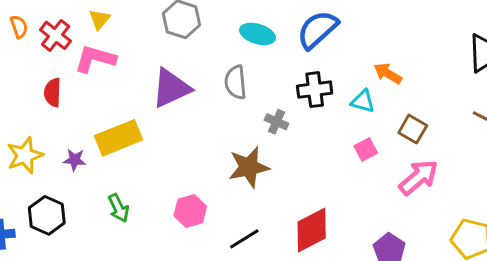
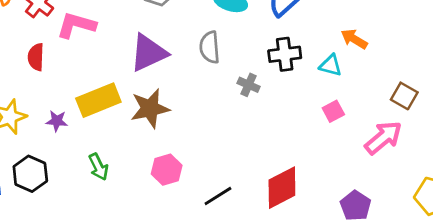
brown square: (413, 129) -> (404, 96), moved
brown star: (249, 167) -> (150, 108), moved

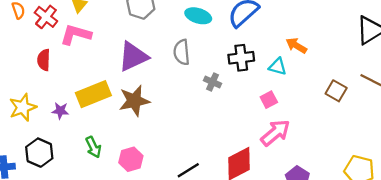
pink square: (333, 111) -> (269, 100), moved
pink arrow: (383, 138) -> (275, 133), moved
pink hexagon: (167, 170) -> (131, 159), moved

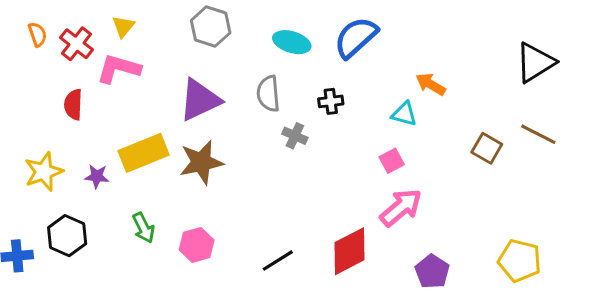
black cross: (241, 58) -> (331, 101), moved, size x0.7
gray cross: (213, 82) -> (295, 136), moved

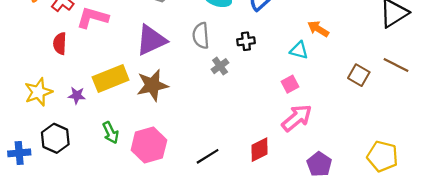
gray cross: (295, 136) -> (220, 66), turned 30
pink hexagon: (197, 245) -> (149, 145), size x1.4
red diamond: (350, 251) -> (260, 150), size x0.7

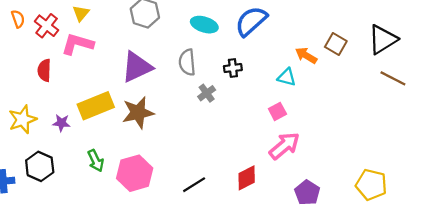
brown line: (396, 65) -> (393, 78), moved
brown square: (359, 75) -> (336, 44), moved

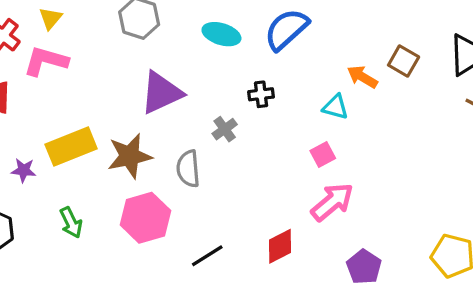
gray semicircle: (187, 62) -> (188, 169), moved
purple triangle: (137, 67) -> (161, 93), moved
pink hexagon: (135, 173) -> (145, 218), moved

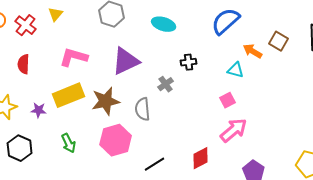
blue semicircle: (286, 29) -> (226, 21), moved
pink L-shape: (46, 61) -> (74, 57), moved

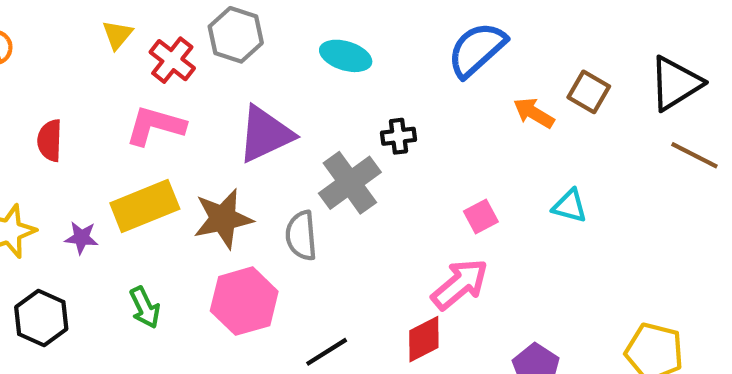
red cross: (26, 25) -> (172, 60), moved
cyan triangle: (236, 70) -> (570, 206), moved
gray cross: (166, 84) -> (350, 183), size x1.8
pink arrow: (234, 130) -> (460, 284), moved

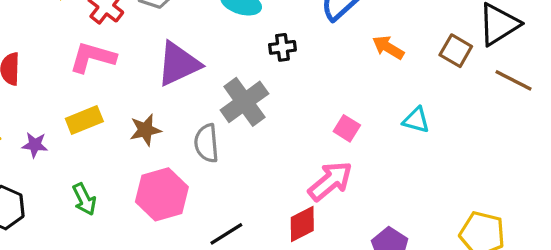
brown square: (589, 92) -> (456, 51), moved
black cross: (398, 136) -> (282, 47), moved
yellow rectangle: (145, 206) -> (84, 120), size x0.7
pink square: (481, 217) -> (347, 128), turned -30
brown star: (223, 219) -> (145, 130), size x0.7

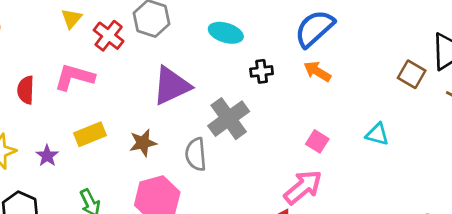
orange arrow: (388, 47) -> (317, 71), moved
pink L-shape: (93, 57) -> (74, 77), moved
purple star: (35, 145) -> (47, 156), turned 30

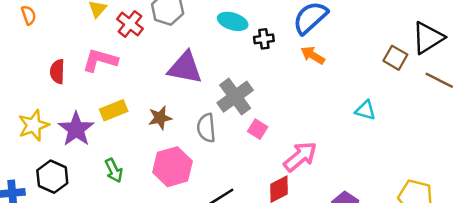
black cross: (262, 71) -> (264, 39), moved
purple triangle: (171, 86) -> (185, 68), turned 36
pink square: (317, 141) -> (258, 129), moved
purple star: (47, 156) -> (76, 129), size x1.8

